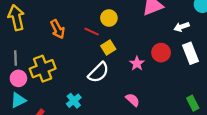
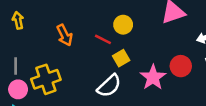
yellow arrow: (16, 18) -> (18, 20), size x0.6
pink star: (137, 63) -> (153, 77), size x1.5

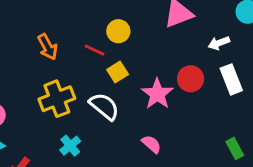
yellow cross: (46, 79) -> (57, 99), moved
white semicircle: (109, 86) -> (104, 106), turned -95

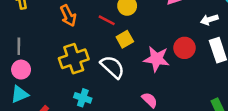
pink star: (157, 94) -> (157, 59), turned -30
cyan cross: (70, 146) -> (83, 98), turned -35

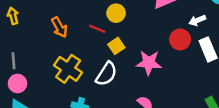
red circle: (185, 48) -> (180, 39), moved
yellow cross: (74, 59) -> (68, 69), turned -32
white semicircle: (112, 67) -> (106, 74), turned 85

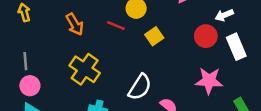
yellow square: (116, 46) -> (154, 36), moved
pink star: (149, 63) -> (209, 81), moved
white semicircle: (106, 74) -> (140, 87), moved

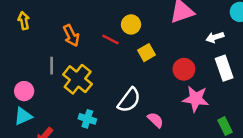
red circle: (206, 36) -> (184, 69), moved
gray line: (25, 61) -> (52, 66), moved

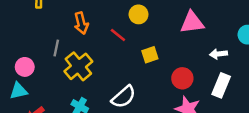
yellow circle: (131, 24) -> (139, 14), moved
white rectangle: (224, 68) -> (221, 85), turned 30

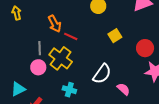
red line: (118, 35) -> (71, 36), moved
pink circle: (25, 67) -> (38, 67), moved

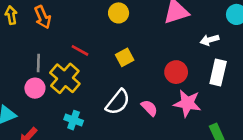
orange arrow: (55, 24) -> (43, 17), moved
yellow square: (115, 36) -> (125, 57), moved
pink semicircle: (123, 89) -> (149, 108), moved

